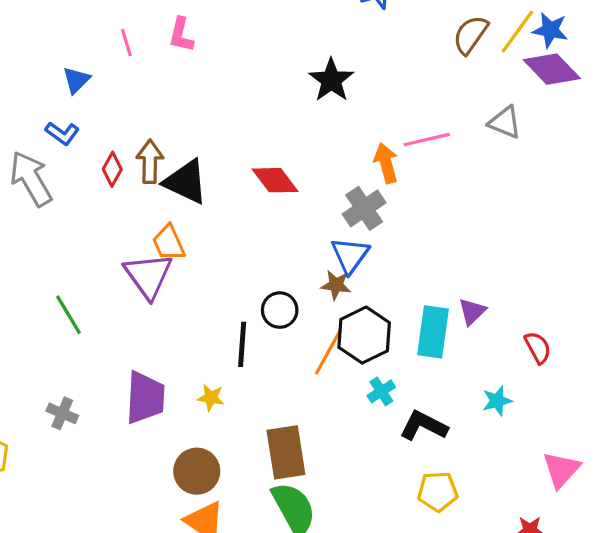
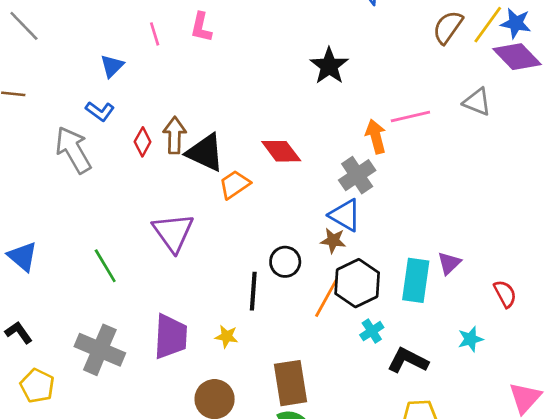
orange trapezoid: (169, 243) -> (235, 184), moved, turned 80
blue triangle: (350, 255) -> (345, 215), turned -36
gray cross: (62, 413) -> (100, 350), size x1.8

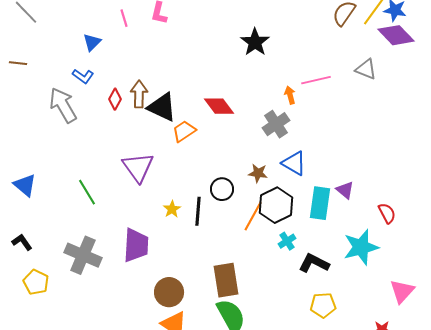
orange arrow: (376, 137) -> (290, 95), size x0.7
blue triangle: (345, 215) -> (294, 163), moved
purple triangle: (449, 263) -> (345, 190), turned -36
yellow star: (227, 336) -> (172, 209), moved, turned 30
cyan star: (470, 339) -> (361, 247), size x1.8

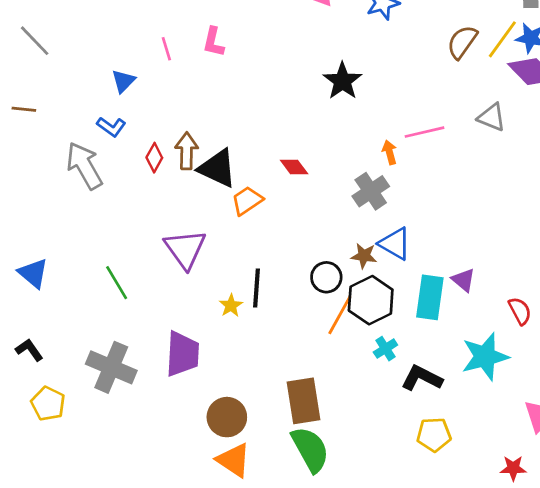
red diamond: (219, 106) -> (294, 167), size x0.7
brown star: (258, 173) -> (364, 256), moved
black circle: (222, 189) -> (326, 277), moved
black line: (198, 211) -> (256, 288), moved

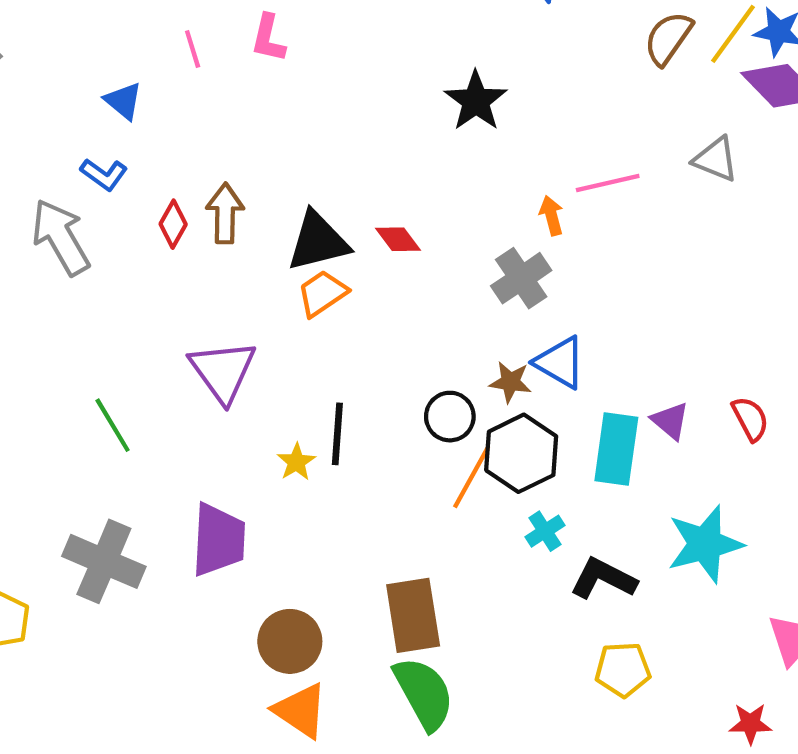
blue triangle: (123, 81) -> (123, 101), turned -35
black triangle: (217, 168) -> (318, 241), moved, turned -39
red semicircle: (520, 311) -> (750, 419), moved

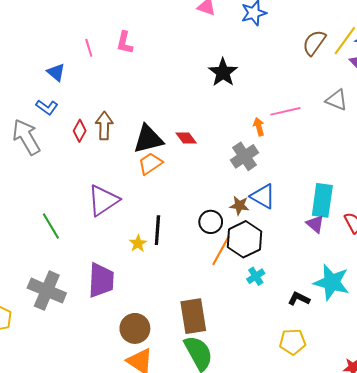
purple triangle: (223, 371) -> (103, 200), turned 32
cyan rectangle: (616, 449) -> (322, 200), moved
cyan star: (705, 544) -> (332, 282), turned 30
black L-shape: (603, 579) -> (299, 299), moved, size x0.7

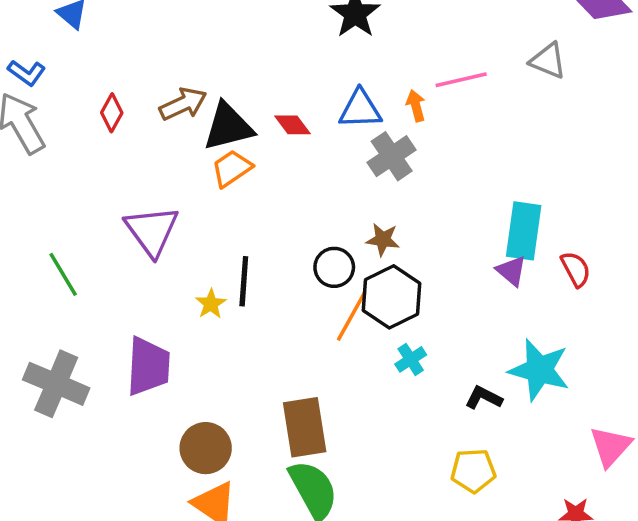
blue L-shape: (47, 107) -> (27, 73), moved
brown arrow: (104, 126) -> (183, 104), moved, turned 64
blue triangle: (263, 196) -> (360, 109), moved, turned -32
purple triangle: (103, 200) -> (152, 231), turned -32

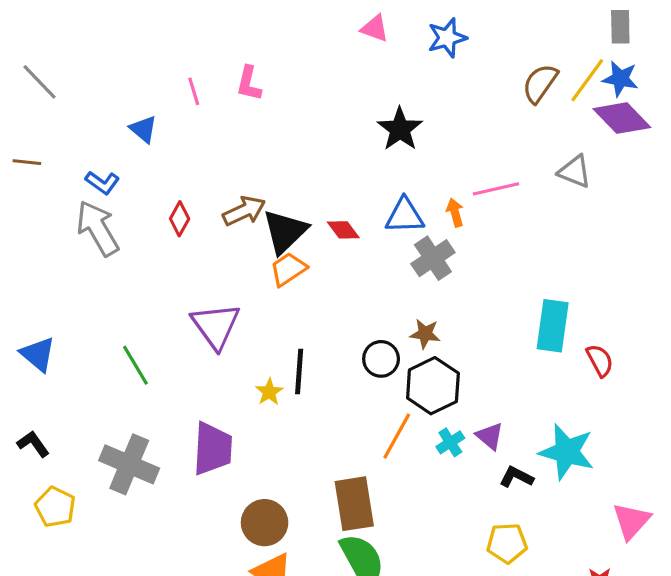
black triangle: (228, 127) -> (285, 231), turned -30
purple triangle: (511, 271) -> (490, 436), moved
orange line: (352, 316) -> (397, 436), moved

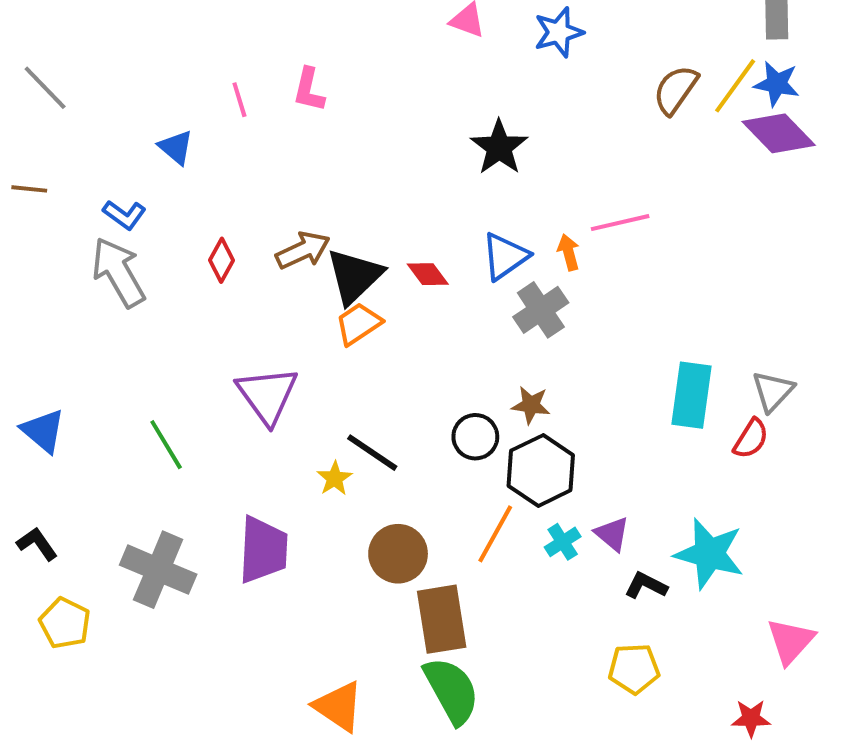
gray triangle: (575, 172) -> (773, 391), moved, turned 51
blue triangle: (405, 216) -> (505, 256), turned -33
red semicircle: (600, 360) -> (751, 439), turned 60
black line: (299, 371) -> (372, 453), turned -60
brown circle: (265, 523) -> (398, 554), moved

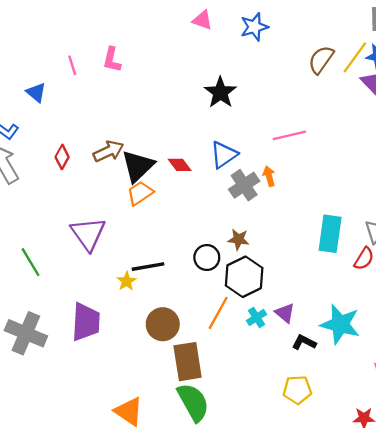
orange arrow: (569, 252) -> (269, 176), moved
black line: (372, 453) -> (148, 267), turned -44

